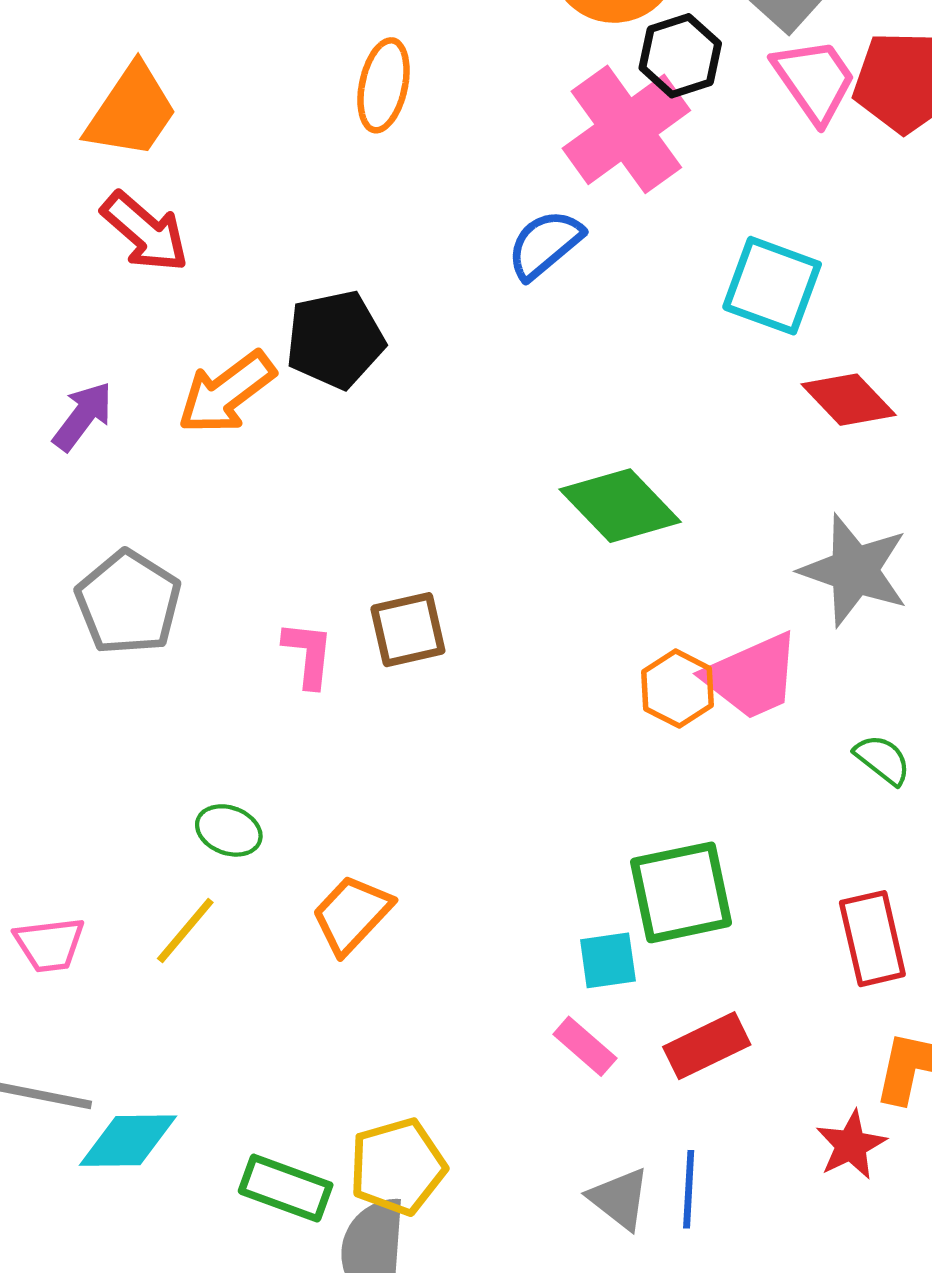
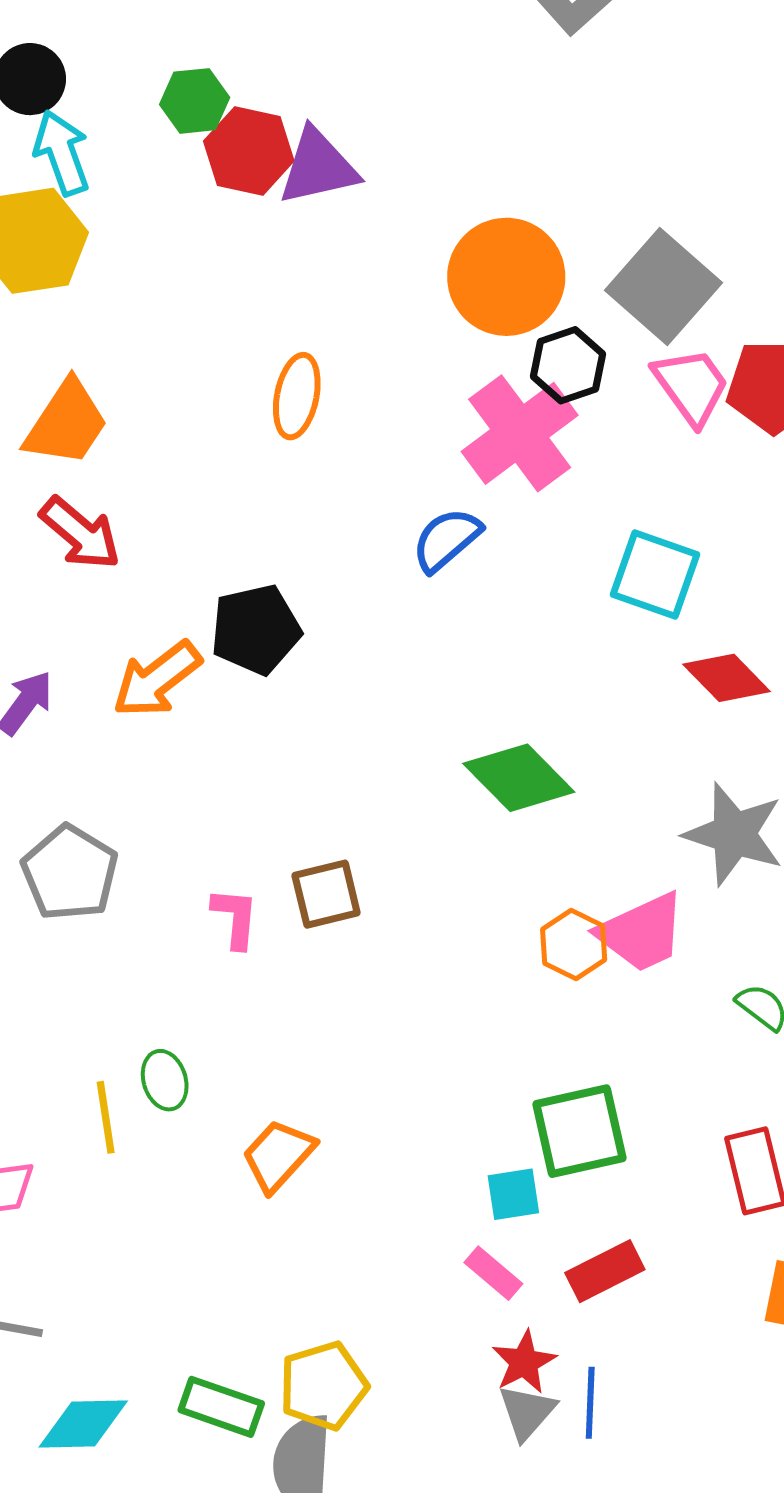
green ellipse: (229, 830) -> (165, 1080), turned 54
yellow line: (185, 930) -> (106, 1117), moved, turned -48
cyan diamond: (128, 1141) -> (83, 1424), moved
red star: (851, 1145) -> (524, 1362), moved
gray triangle: (619, 1199) -> (527, 1412), turned 34

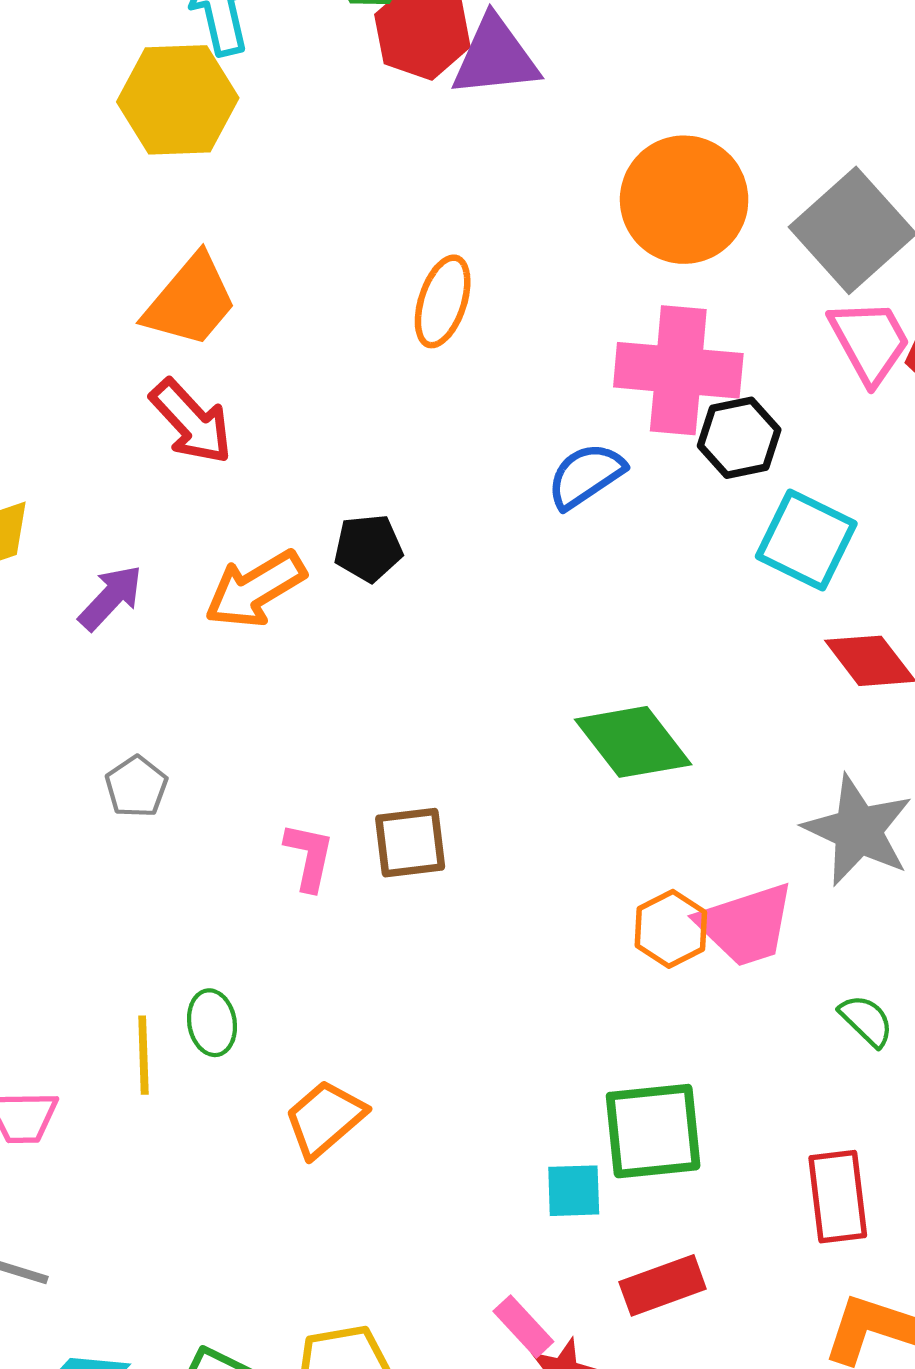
black hexagon: (568, 365) -> (739, 438), moved
pink cross: (520, 433) -> (678, 370), turned 35
black pentagon: (256, 629) -> (368, 548), size x0.7
gray pentagon: (70, 873) -> (136, 787), size x0.6
pink rectangle: (493, 1273) -> (523, 1326), moved

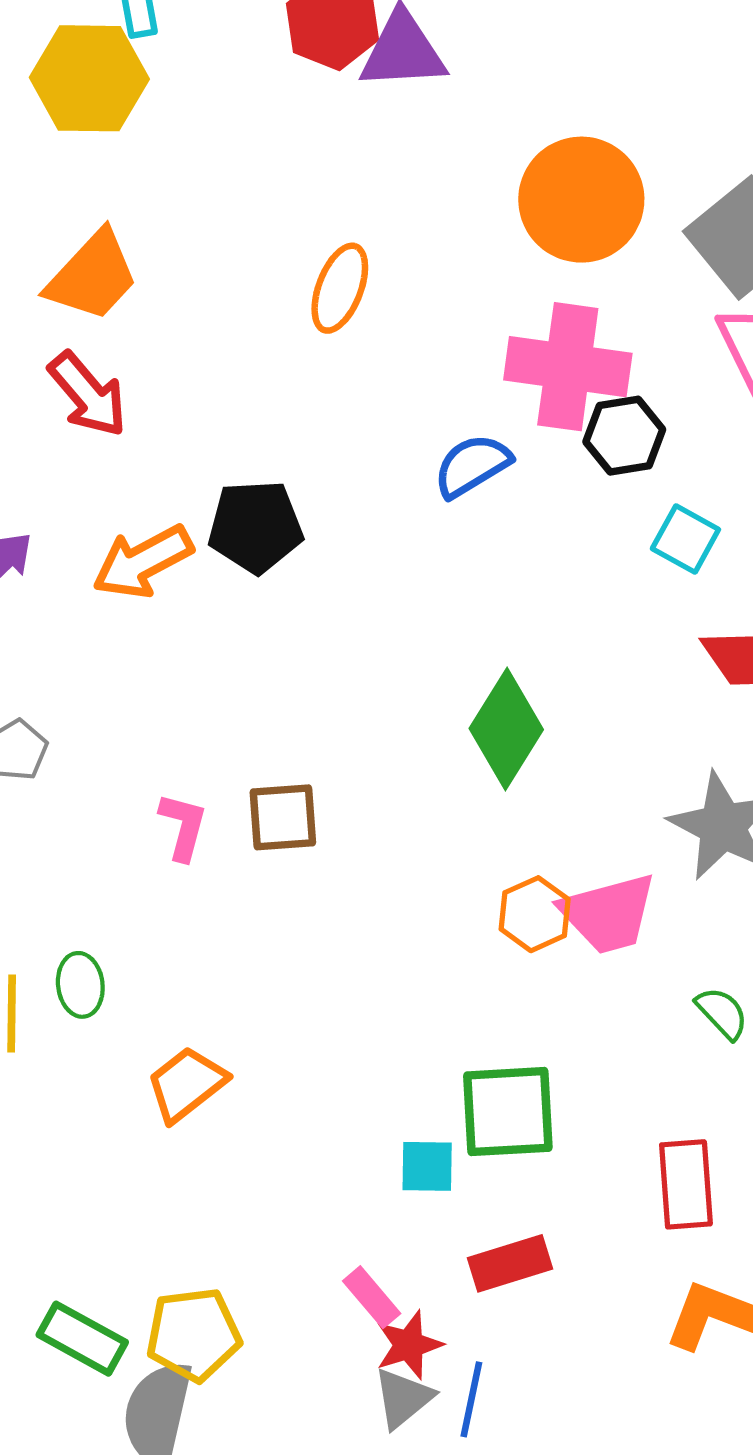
cyan square: (806, 540) -> (685, 539), size x0.7
black pentagon: (368, 548) -> (255, 527), size x1.4
green diamond: (633, 742) -> (506, 729), turned 67

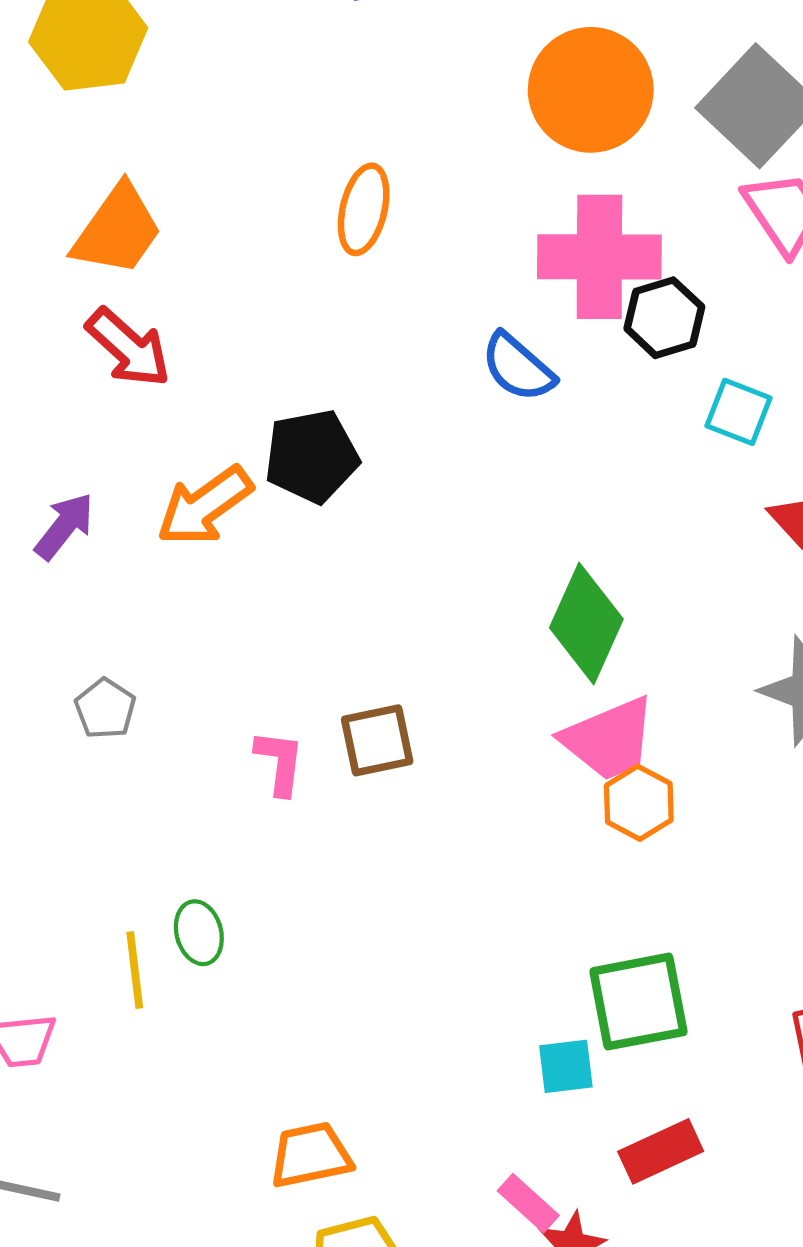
blue semicircle: (472, 466) -> (518, 367), turned -100
pink trapezoid: (608, 913) -> (609, 739), moved
orange trapezoid: (187, 1084) -> (311, 1155), moved, turned 34

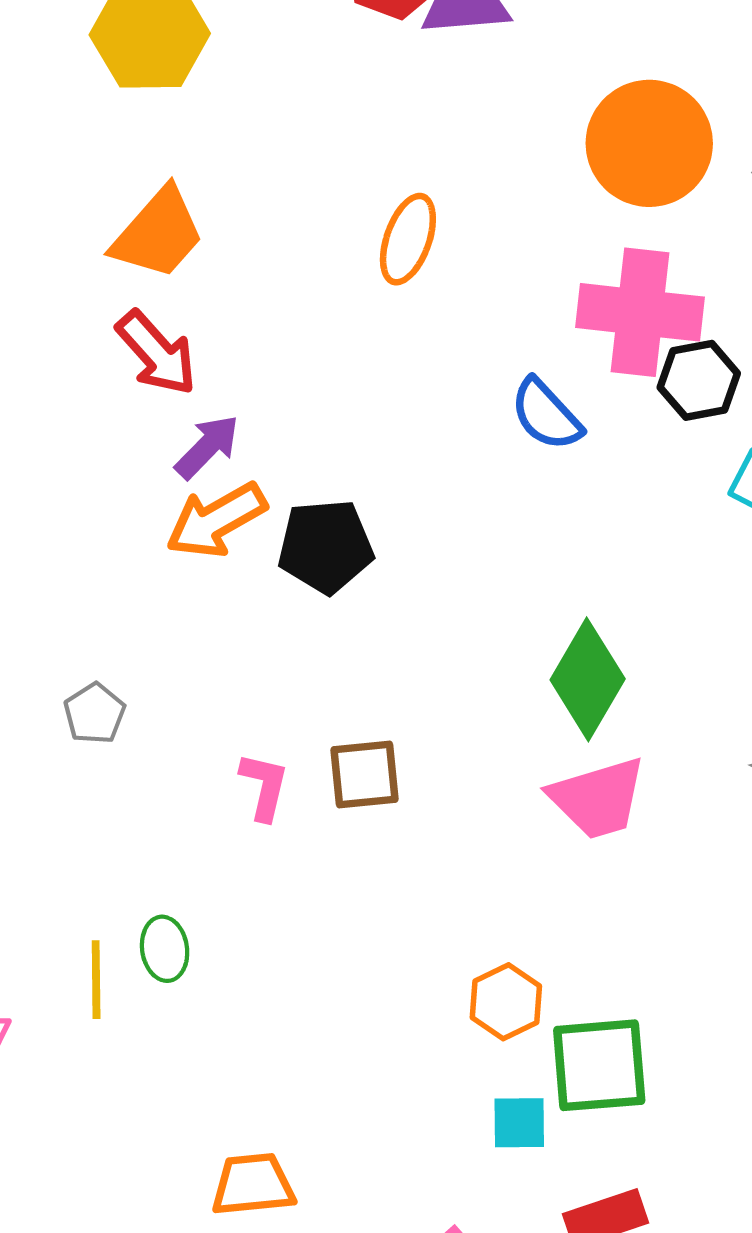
black pentagon: (312, 456) -> (326, 546), moved
purple arrow: (64, 526) -> (207, 447), moved
orange hexagon: (639, 803) -> (506, 1002), moved

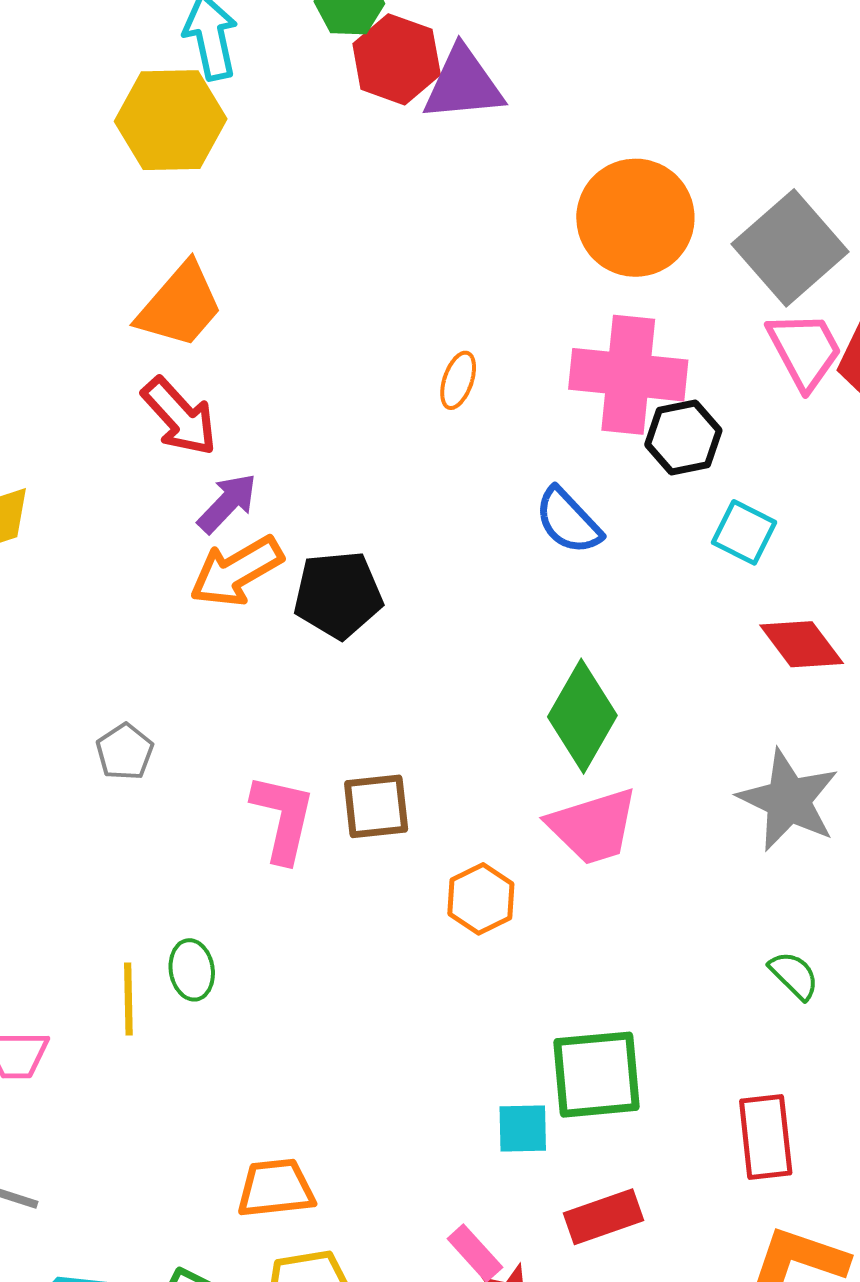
orange ellipse: (408, 239) -> (458, 380), moved, size x0.7
blue semicircle: (546, 415) -> (568, 521), moved
pink L-shape: (264, 786) -> (283, 818), size x1.4
orange hexagon: (506, 1002) -> (481, 899), moved

